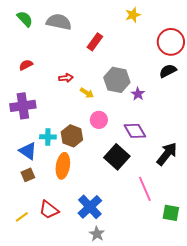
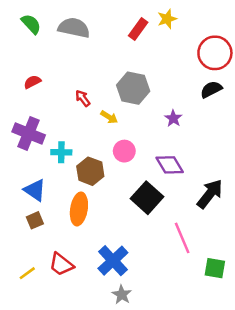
red rectangle: (95, 42) -> (138, 29), moved
red arrow: (66, 78) -> (83, 98), turned -120
gray hexagon: (117, 80) -> (133, 88), moved
purple cross: (23, 106) -> (29, 133), turned 30
cyan cross: (48, 137) -> (61, 152), moved

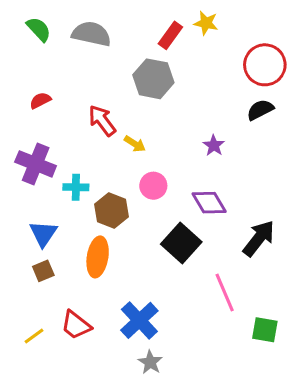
yellow star: (167, 19) -> (206, 23), turned 30
gray hexagon: (133, 88) -> (153, 79), moved
red arrow: (83, 98) -> (102, 121), size x1.5
blue triangle: (35, 190) -> (43, 234), turned 30

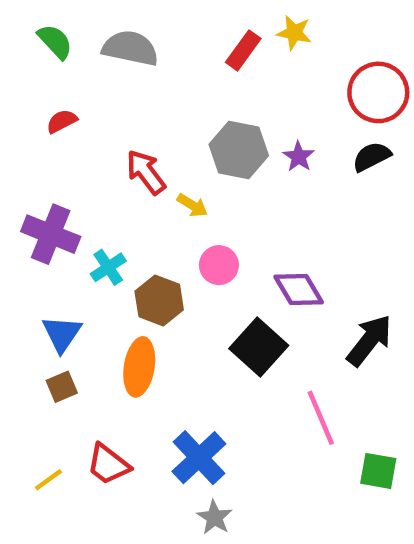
gray hexagon: (153, 79) -> (239, 150), moved
red semicircle: (40, 100) -> (62, 121), moved
purple star: (214, 145) -> (299, 157), moved
cyan cross: (76, 187) -> (108, 267), turned -35

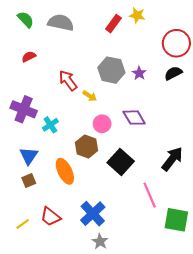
purple diamond: (299, 289) -> (134, 118), moved
brown hexagon: (159, 301) -> (87, 146), moved
orange ellipse: (139, 367) -> (65, 171), turned -35
green square: (378, 471) -> (176, 220), size x1.4

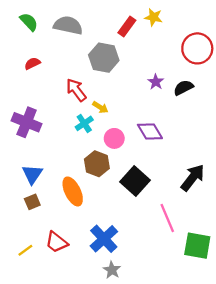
gray hexagon: (111, 70) -> (104, 58), moved
black semicircle: (173, 73) -> (183, 88), moved
cyan cross: (50, 125) -> (84, 123), moved

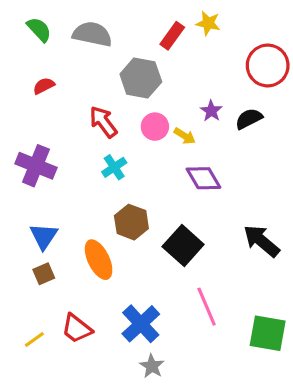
yellow arrow: (100, 107) -> (185, 136), moved
pink circle: (114, 138) -> (155, 127), moved
black arrow: (193, 178) -> (261, 241), turned -88
pink line: (167, 218) -> (207, 307), moved

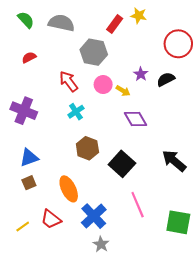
blue triangle: (44, 236) -> (29, 158), turned 36
orange ellipse: (99, 260) -> (69, 189), moved

